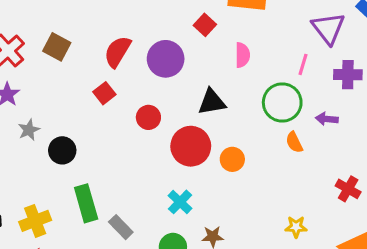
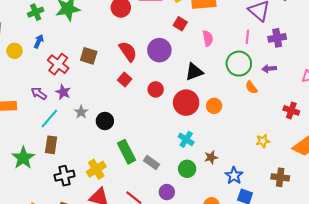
red semicircle: (117, 52) -> (128, 51), turned 125

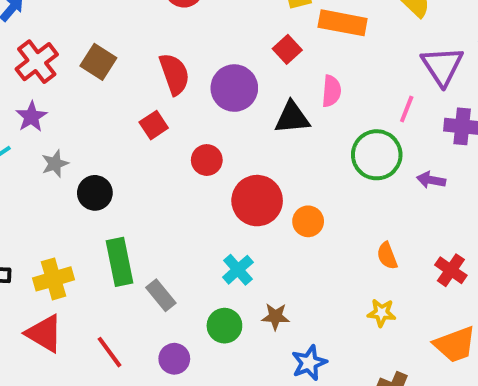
black triangle: (194, 72) -> (292, 118), moved
orange semicircle: (251, 87) -> (387, 256), moved

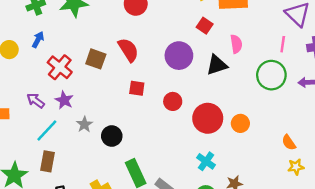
red semicircle: (174, 74) -> (128, 50), moved
red square: (154, 125) -> (137, 88), turned -35
orange semicircle: (387, 256) -> (289, 142), moved

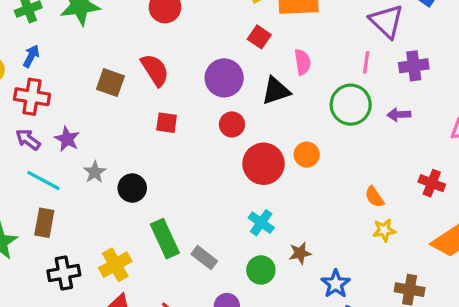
red cross: (60, 67) -> (32, 97), moved, turned -30
red circle: (173, 101) -> (232, 124), moved
orange circle: (240, 123) -> (307, 155), moved
cyan line: (47, 130) -> (43, 180), turned 75

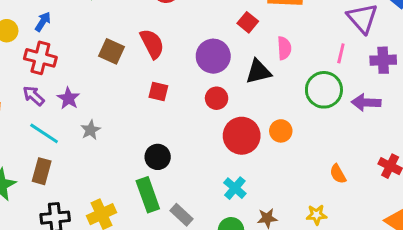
purple arrow: (399, 115) -> (366, 102), size x1.4
black circle: (132, 188) -> (158, 157), moved
yellow star: (384, 230) -> (317, 215), moved

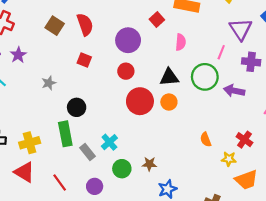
black triangle: (258, 72) -> (169, 77), moved
gray star: (91, 130) -> (49, 83), moved
cyan cross: (235, 188) -> (109, 142), moved
yellow star: (317, 215) -> (229, 159), moved

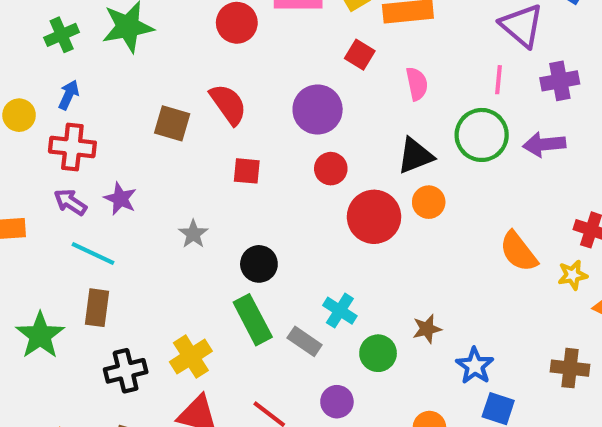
orange semicircle: (206, 140) -> (518, 252), size x1.5

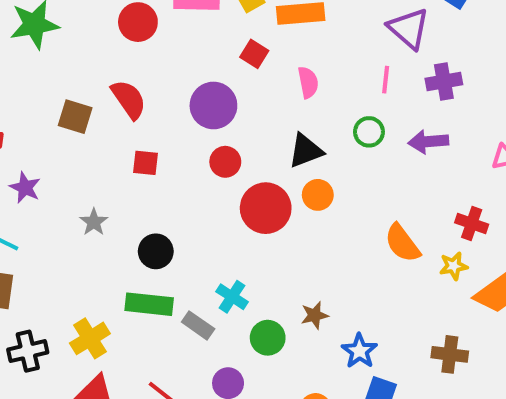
green circle: (482, 135) -> (369, 132), size x0.6
green rectangle: (253, 320) -> (149, 304), turned -57

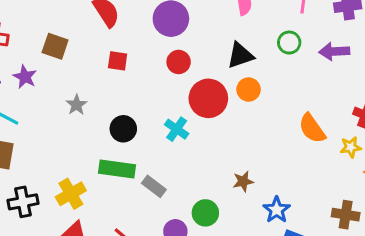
brown square: (75, 117) -> (55, 46), moved
cyan cross: (232, 297) -> (177, 129), moved
green circle: (268, 338) -> (205, 213), moved

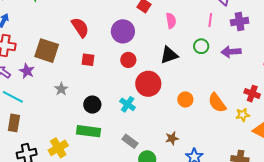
brown square: (55, 46) -> (47, 51), size x1.4
orange circle: (249, 90) -> (185, 99), moved
gray rectangle: (154, 186) -> (130, 141), moved

